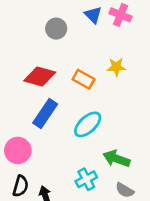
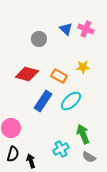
blue rectangle: (45, 113) -> (43, 101), moved
cyan ellipse: (88, 124) -> (71, 101), moved
green arrow: (116, 159) -> (83, 134), turned 48

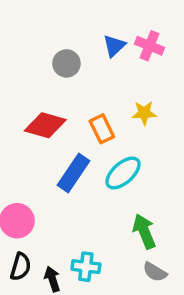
blue triangle: (66, 29) -> (114, 46), turned 32
orange rectangle: (59, 76) -> (102, 129), turned 35
cyan cross: (61, 149) -> (86, 267), moved, turned 35

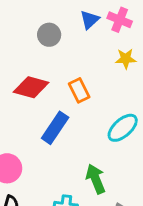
yellow star: (144, 113) -> (126, 59), moved
cyan ellipse: (123, 173) -> (123, 128), moved
green arrow: (144, 231) -> (96, 179), moved

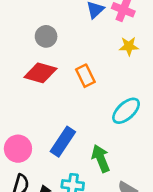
gray circle: (49, 35) -> (46, 36), moved
blue rectangle: (55, 128) -> (63, 142), moved

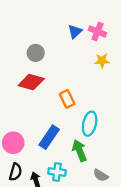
orange rectangle: (85, 76) -> (67, 99), moved
cyan ellipse: (126, 111) -> (90, 124), moved, turned -35

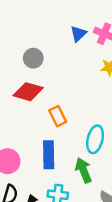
orange rectangle: (67, 99) -> (58, 116), moved
blue rectangle: (49, 137) -> (49, 155), turned -35

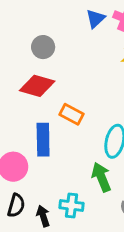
orange rectangle: (58, 116) -> (71, 114), turned -36
blue rectangle: (49, 155) -> (43, 140), moved

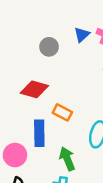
gray circle: (43, 47) -> (49, 47), moved
green arrow: (101, 177) -> (67, 159), moved

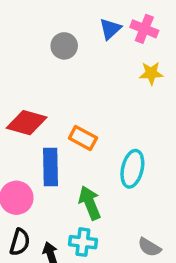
red diamond: (34, 89) -> (27, 123), moved

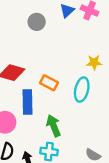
yellow star: (151, 73) -> (94, 62), moved
cyan ellipse: (132, 169) -> (82, 90), moved

